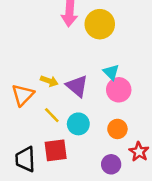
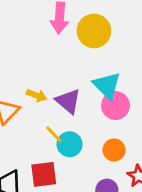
cyan triangle: (111, 72) -> (107, 85), size x1.5
yellow line: (52, 115) -> (54, 134), moved

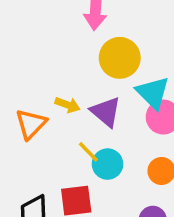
yellow circle: (94, 31) -> (120, 58), moved

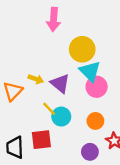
yellow circle: (120, 58) -> (82, 49), moved

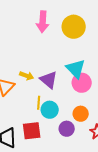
yellow circle: (82, 49) -> (74, 27), moved
yellow line: (49, 109) -> (39, 103), turned 48
purple circle: (90, 152) -> (67, 129), moved

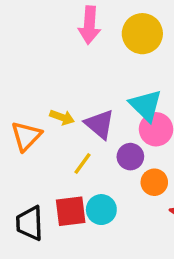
yellow line: (39, 103) -> (83, 163), turned 32
cyan circle: (50, 110) -> (101, 210), moved
purple circle: (67, 129) -> (130, 157), moved

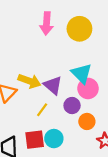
yellow arrow: (62, 117) -> (29, 81), size x1.5

